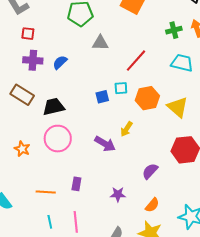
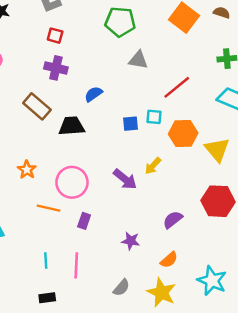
blue semicircle: (60, 62) -> (93, 94), moved
pink circle: (58, 139) -> (72, 182), moved
orange line: (46, 192) -> (48, 208), moved

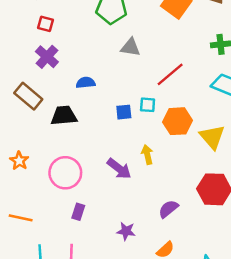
purple cross: (56, 68) -> (47, 57), turned 30
blue semicircle: (93, 94) -> (86, 83), turned 30
yellow arrow: (153, 166) -> (147, 155), turned 126
orange line: (48, 208) -> (21, 218), moved

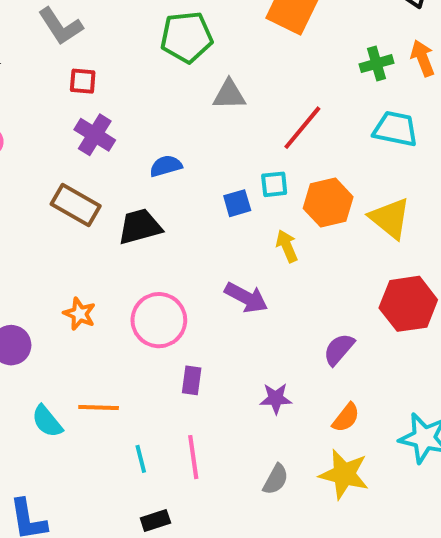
yellow arrow: (147, 155) -> (287, 246), moved

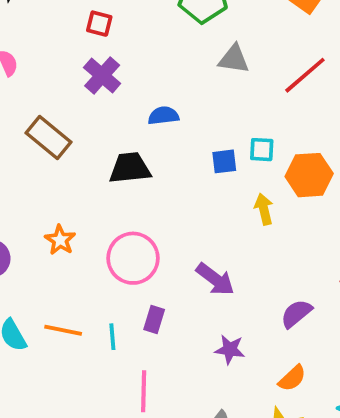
red line: (302, 128) -> (305, 75), moved
brown rectangle: (76, 205) -> (49, 137), moved
purple arrow: (246, 298) -> (215, 279), moved
cyan line: (141, 459) -> (112, 337), moved

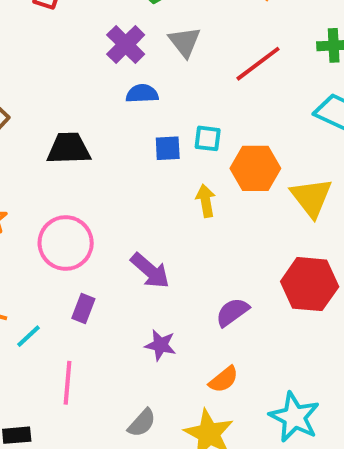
gray triangle: (234, 59) -> (185, 42), turned 40
purple cross: (102, 75) -> (126, 45), moved
blue semicircle: (163, 116) -> (142, 94), moved
cyan line: (112, 337) -> (28, 336), moved, turned 48

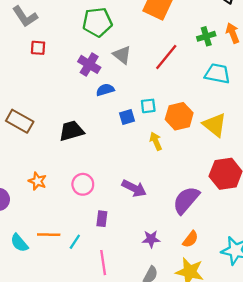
pink circle: (66, 243) -> (83, 184), size x0.7
purple semicircle: (232, 312) -> (186, 200), size x1.5
purple star: (160, 345) -> (151, 239), moved

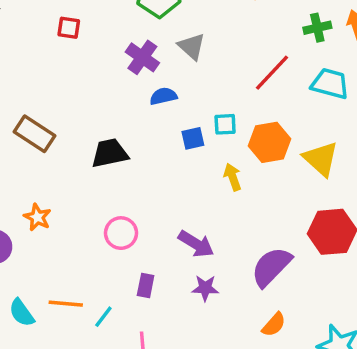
red line: (166, 57) -> (272, 73), moved
orange star: (37, 181) -> (37, 217), moved
purple star: (151, 239) -> (205, 288), moved

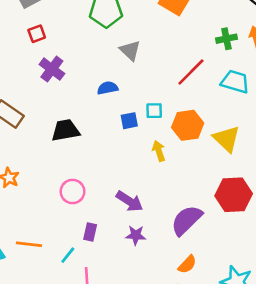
red square: (69, 28) -> (37, 34), turned -30
purple cross: (142, 57) -> (52, 69), moved
cyan line: (103, 317) -> (68, 255), moved

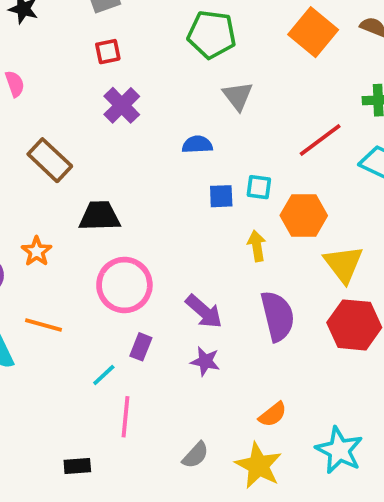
black trapezoid: (65, 130) -> (100, 216), moved
yellow triangle: (227, 139) -> (343, 264), moved
pink circle: (72, 191) -> (124, 285), size x1.5
purple semicircle: (187, 220) -> (278, 316), moved, turned 112
orange line: (29, 244) -> (43, 325), moved

